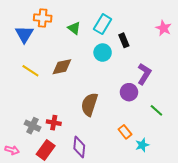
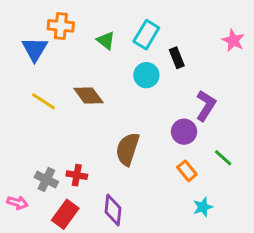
brown diamond: (62, 67) -> (88, 95), turned 65
orange rectangle: (125, 132) -> (187, 171), moved
pink arrow: (12, 150) -> (17, 203), moved

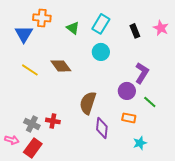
black rectangle: (177, 58) -> (135, 31), moved
green line: (223, 158) -> (150, 102), moved
orange rectangle: (187, 171) -> (129, 118), turned -40
purple diamond: (113, 210) -> (102, 128), moved
red rectangle: (65, 214) -> (33, 148), moved

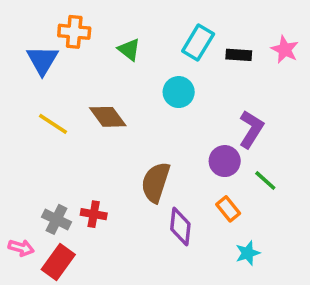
cyan rectangle: (101, 24) -> (198, 42), moved
black rectangle: (135, 31) -> (239, 55), turned -64
orange rectangle: (129, 118) -> (228, 209), turned 40

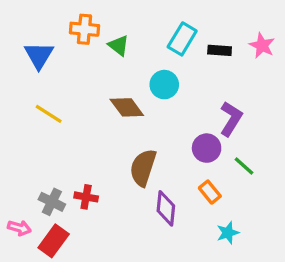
orange cross: (74, 32) -> (84, 29), moved
brown diamond: (108, 117) -> (127, 107), moved

